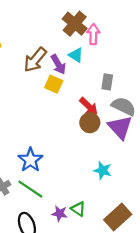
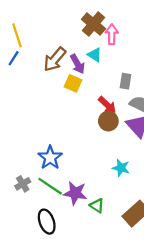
purple star: (60, 214) -> (75, 193), moved, size x1.5

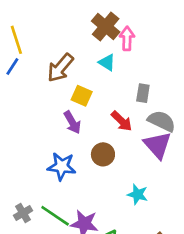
purple arrow: (78, 64) -> (72, 122), moved
brown circle: (108, 121) -> (103, 154), moved
blue star: (50, 158) -> (62, 166), moved, turned -30

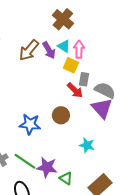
pink arrow: (127, 38) -> (79, 49), moved
gray rectangle: (143, 93) -> (84, 79), moved
yellow square: (82, 96) -> (71, 65), moved
purple arrow: (72, 122) -> (49, 50), moved

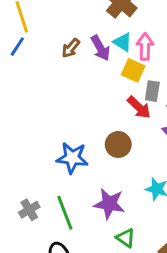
brown arrow: (29, 50) -> (71, 48), size x0.6
green line: (25, 161) -> (65, 213), turned 35
purple star: (47, 167) -> (109, 204), moved

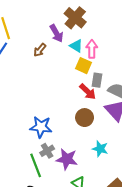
purple arrow: (100, 48) -> (56, 33), moved
brown circle: (118, 144) -> (85, 118), moved
gray cross: (29, 210) -> (47, 151), moved

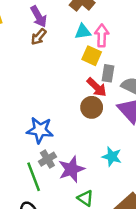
purple arrow: (56, 33) -> (39, 17), moved
cyan triangle: (76, 46) -> (83, 32), turned -40
brown circle: (85, 118) -> (92, 107), moved
purple star: (67, 159) -> (71, 169), turned -30

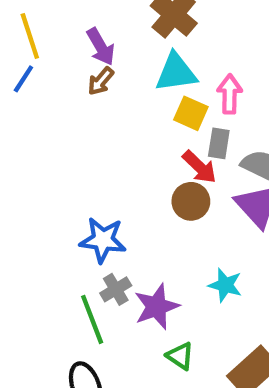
cyan triangle: (83, 32) -> (176, 72), size x1.5
pink arrow: (102, 35) -> (230, 94), moved

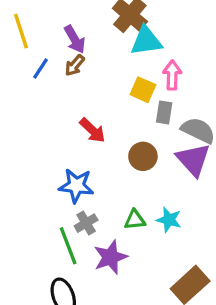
cyan triangle: (176, 72) -> (146, 41), moved
blue line: (23, 79) -> (41, 69), moved
red arrow: (199, 167) -> (93, 130), moved
purple star: (157, 307) -> (110, 257), moved
green triangle: (180, 356) -> (135, 220), moved, turned -40

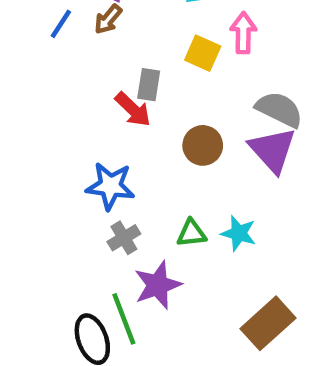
gray rectangle: (164, 112) -> (149, 85), moved
green line: (68, 246) -> (124, 319), moved

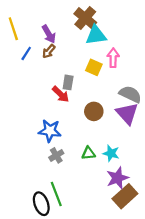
purple star: (158, 285) -> (117, 178), moved

